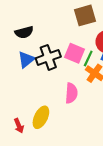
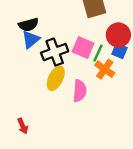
blue triangle: (26, 60) -> (31, 40), moved
yellow ellipse: (41, 117) -> (56, 78), moved

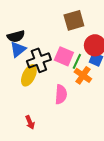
yellow ellipse: (56, 78) -> (29, 75), moved
red arrow: (23, 126) -> (30, 122), moved

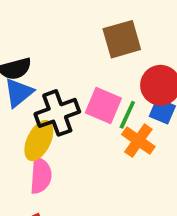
pink semicircle: (61, 94) -> (41, 176), moved

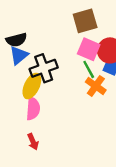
pink square: (103, 106) -> (89, 49), moved
green line: (127, 115) -> (89, 69), turned -54

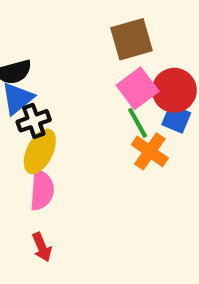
pink square: (89, 49) -> (138, 88), turned 30
black cross: (44, 68) -> (34, 121), moved, size x0.7

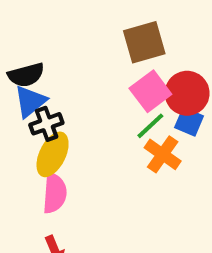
green line: (138, 123) -> (150, 126), turned 76

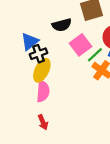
black semicircle: (26, 75) -> (62, 25), moved
pink square: (150, 91) -> (81, 45), moved

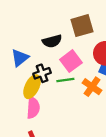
black cross: (39, 54) -> (42, 73), moved
green line: (95, 55) -> (65, 80), moved, turned 35

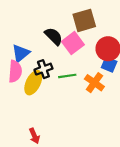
black semicircle: (52, 41) -> (54, 36), turned -120
pink square: (71, 61) -> (73, 43), moved
pink semicircle: (33, 108) -> (15, 71), moved

